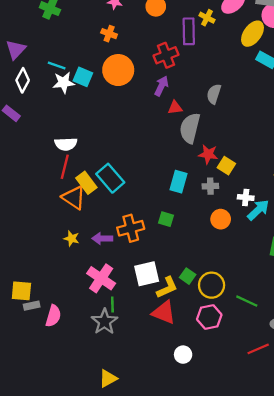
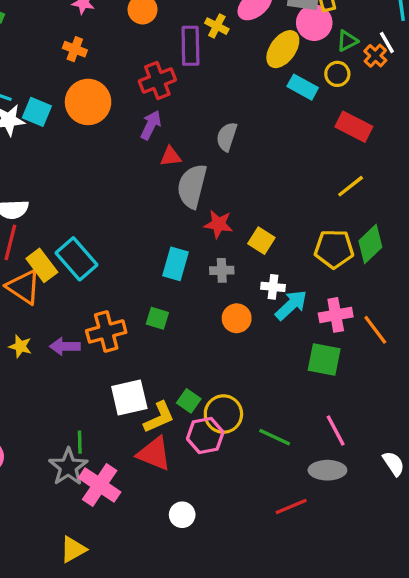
yellow square: (226, 166) -> (261, 241), moved
pink cross: (101, 278) -> (100, 485), moved
pink hexagon: (209, 317) -> (205, 435), moved

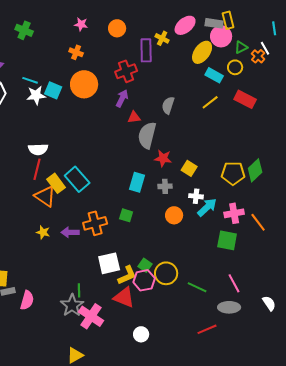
yellow line: (351, 186) -> (210, 102), moved
pink hexagon: (205, 435) -> (144, 280), moved

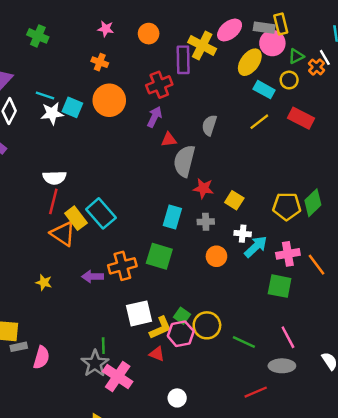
yellow cross: (162, 38) -> (202, 45), size x1.6
green square: (126, 215) -> (159, 256), size x1.6
yellow star: (43, 232) -> (44, 282), moved
red triangle: (124, 297) -> (157, 354), size x0.6

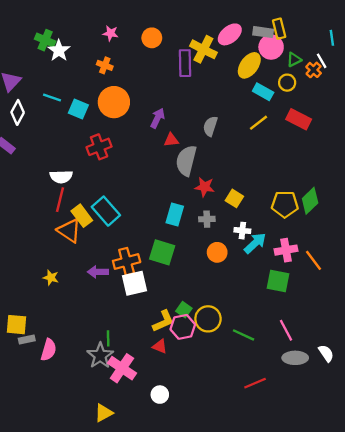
red cross: (159, 85) -> (99, 147), moved
white star: (52, 113) -> (59, 50), moved, turned -30
white square: (139, 313) -> (135, 283), moved
gray ellipse: (282, 366) -> (295, 358), moved
white circle: (177, 398) -> (160, 395), moved

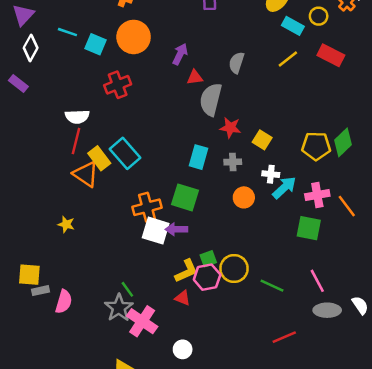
purple arrow: (98, 272) -> (176, 229), moved
white square: (135, 283) -> (156, 231), turned 30
green square: (184, 310) -> (208, 259), turned 35
green line: (108, 338) -> (127, 289), turned -35

